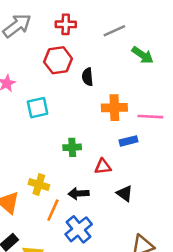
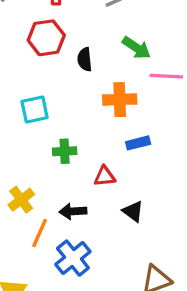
green arrow: (143, 55) -> (136, 48), moved
cyan square: (38, 108) -> (35, 110), moved
pink line: (150, 117) -> (166, 76), moved
yellow cross: (39, 185) -> (21, 200), turned 36

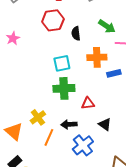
cyan square: (35, 110) -> (62, 63), moved
blue rectangle: (138, 143) -> (114, 73), moved
green cross: (65, 151) -> (64, 88), size x1.5
blue cross: (73, 258) -> (83, 145), moved

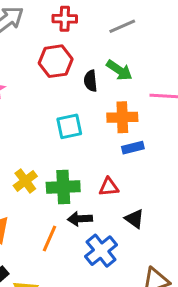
green arrow: (107, 26) -> (119, 70), moved
blue rectangle: (114, 73) -> (133, 148), moved
green cross: (64, 88) -> (63, 187), moved
yellow cross: (38, 117) -> (25, 181), moved

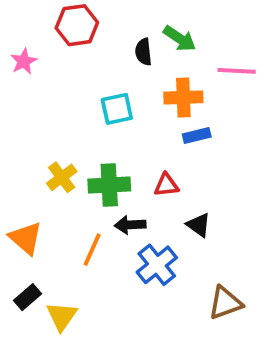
red hexagon: (56, 61) -> (77, 25), moved

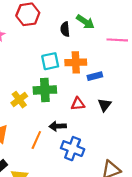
orange cross: (183, 97) -> (76, 62), moved
green cross: (109, 185) -> (45, 90), moved
black triangle: (199, 225) -> (105, 105), moved, turned 32
blue cross: (157, 265) -> (73, 149), turned -30

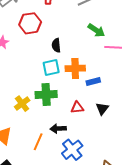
green arrow: (85, 22) -> (96, 30), moved
black semicircle: (65, 29) -> (56, 45), moved
blue cross: (73, 149) -> (72, 150), turned 30

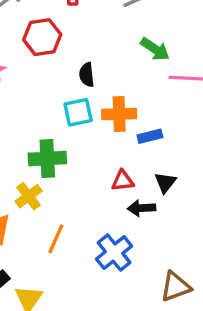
green cross: (46, 95) -> (47, 158), moved
yellow cross: (22, 104) -> (29, 196), moved
black arrow: (58, 129) -> (141, 208), moved

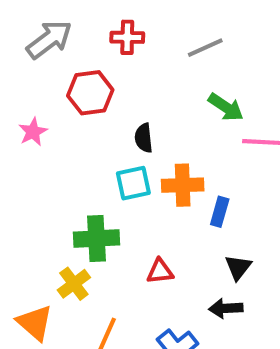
blue rectangle: (150, 136) -> (220, 212), turned -60
red triangle: (123, 181) -> (160, 271), moved
black arrow: (141, 208) -> (226, 308), moved

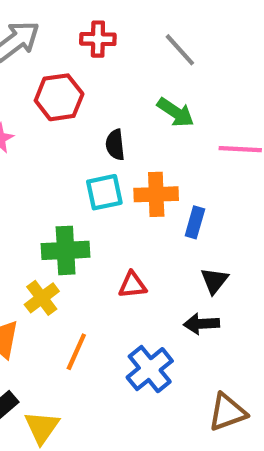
gray line: (205, 48) -> (180, 50), turned 72
green arrow: (226, 107) -> (176, 112), moved

